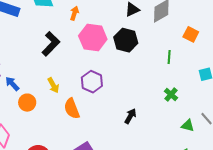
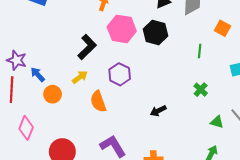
black L-shape: (51, 44) -> (87, 47), moved
yellow arrow: (53, 85) -> (80, 77), turned -98
black arrow: (130, 116) -> (158, 111), turned -147

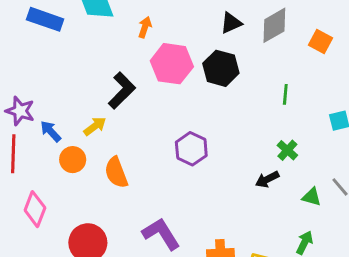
orange square: (223, 28) -> (320, 42), moved
purple hexagon: (120, 74) -> (191, 149), moved
yellow arrow: (80, 77) -> (95, 126), moved
orange semicircle: (98, 102) -> (116, 173), moved
black arrow: (158, 111) -> (267, 179), moved

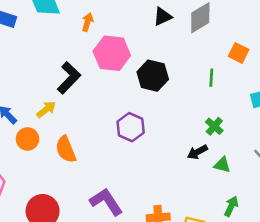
orange square: (320, 42) -> (239, 53), moved
black hexagon: (221, 68) -> (153, 76), moved
green triangle: (312, 197) -> (222, 165), moved

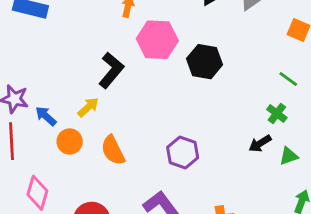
green line: (211, 78) -> (288, 79), moved, turned -54
purple hexagon: (131, 127) -> (183, 153), moved
green triangle: (222, 165) -> (289, 156), turned -30

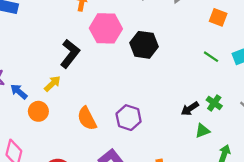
green cross: (277, 113) -> (214, 103), moved
orange semicircle: (113, 150) -> (87, 119), moved
green triangle: (289, 156) -> (203, 131), moved

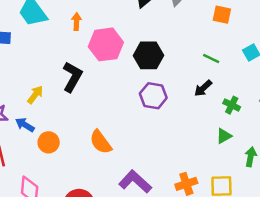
green line: (211, 57) -> (211, 58), moved
yellow arrow: (52, 84) -> (35, 95), moved
black arrow: (190, 109) -> (203, 88), moved
purple hexagon: (129, 118) -> (153, 96), moved

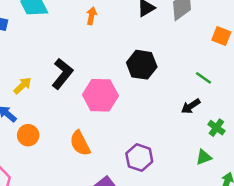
orange arrow: (76, 22) -> (92, 16), moved
pink hexagon: (106, 44) -> (100, 95), moved
purple hexagon: (153, 96) -> (139, 158), moved

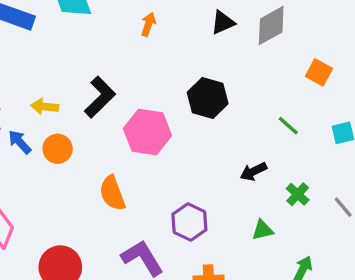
yellow arrow: (23, 86) -> (45, 107), turned -138
black arrow: (191, 106) -> (253, 172), moved
orange circle: (28, 135) -> (58, 149), moved
green triangle: (204, 157) -> (262, 230), moved

